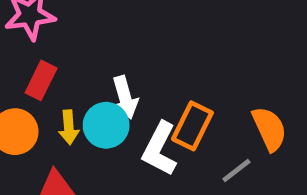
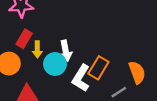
yellow arrow: (69, 127) -> (37, 49), moved

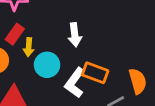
white arrow: (66, 51) -> (75, 35), moved
orange rectangle: (98, 68) -> (95, 73), turned 75

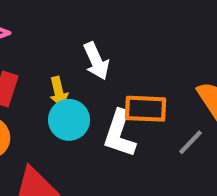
yellow arrow: (29, 47) -> (59, 92), moved

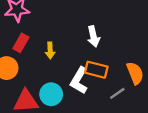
white arrow: (96, 61) -> (93, 36), moved
cyan circle: (69, 120) -> (51, 94), moved

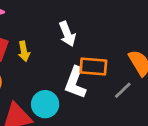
white arrow: (93, 36) -> (67, 34), moved
yellow arrow: (50, 50) -> (24, 51), moved

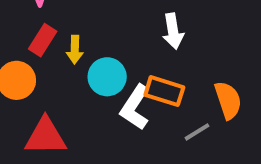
white arrow: (67, 34) -> (173, 31), moved
cyan circle: (45, 104) -> (107, 77), moved

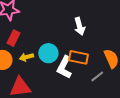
yellow arrow: (75, 50) -> (26, 57), moved, turned 80

